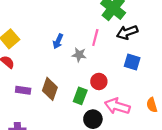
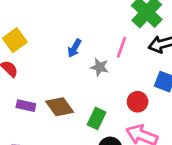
red circle: (99, 81) -> (138, 102), moved
brown diamond: (50, 89) -> (60, 107), turned -60

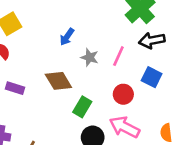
pink line: (121, 47) -> (118, 56), moved
brown diamond: (60, 107) -> (58, 81), moved

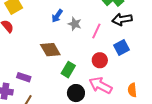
gray star: (90, 57) -> (75, 24), moved
blue square: (152, 77) -> (122, 47), turned 35
purple rectangle: (15, 88) -> (24, 77), moved

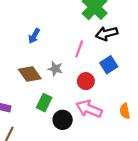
gray star: (75, 24) -> (55, 69), moved
green rectangle: (68, 70) -> (44, 103), moved

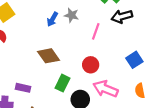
blue square: (109, 65) -> (134, 60), moved
gray star: (55, 69) -> (72, 15), moved
red circle: (86, 81) -> (91, 65), moved

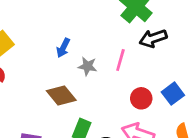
gray star: (72, 15) -> (88, 66), moved
red circle: (91, 65) -> (141, 98), moved

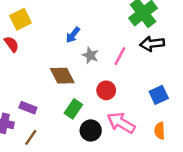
red circle: (141, 98) -> (106, 90), moved

